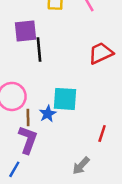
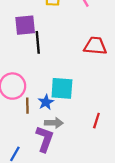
red trapezoid: (101, 53) -> (95, 46), turned 30
purple L-shape: (28, 140) -> (45, 139), moved
gray arrow: (81, 166) -> (54, 123), moved, turned -132

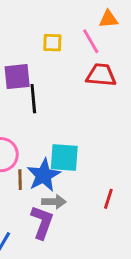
red trapezoid: (95, 46) -> (101, 75), moved
blue star: (46, 102) -> (44, 175), size x1.6

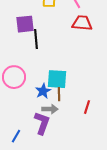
blue star: (44, 175) -> (43, 91), size x0.7
brown line: (20, 180) -> (59, 94), moved

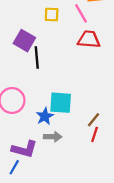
purple square: (25, 24) -> (24, 41), turned 36
brown line: (59, 94) -> (93, 120), moved, turned 40
purple L-shape: (42, 123) -> (24, 149), moved, turned 85

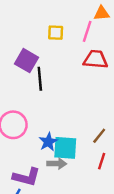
pink line: (81, 13) -> (87, 31), turned 48
cyan square: (61, 103) -> (65, 148), moved
brown line: (93, 120) -> (99, 136), moved

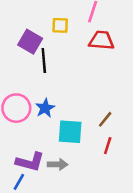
yellow square: (56, 33) -> (60, 25), moved
blue star: (48, 142) -> (45, 108), moved
gray arrow: (57, 164) -> (58, 164), moved

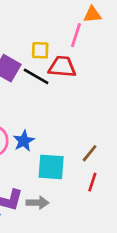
red trapezoid: (101, 40) -> (62, 67), moved
black line: (44, 60) -> (36, 76), moved, turned -55

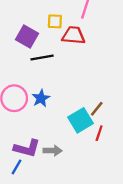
black line: (36, 76) -> (42, 57), moved, turned -40
cyan square: (51, 167) -> (80, 120), moved, turned -35

